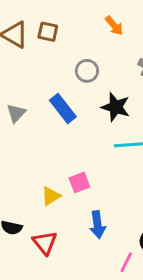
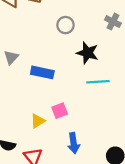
blue rectangle: (63, 109) -> (42, 72), moved, turned -40

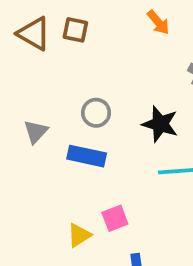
gray circle: (65, 25) -> (96, 113), moved

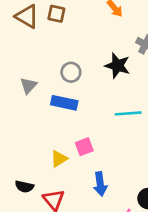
black star: (160, 124) -> (117, 66), moved

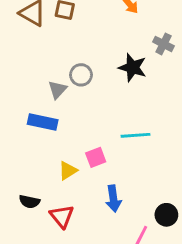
gray triangle: (28, 86) -> (57, 90), moved
blue rectangle: (64, 103) -> (43, 122), moved
cyan line: (128, 113) -> (135, 135), moved

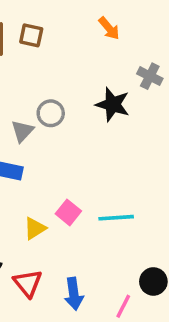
cyan line: (135, 135) -> (116, 218), moved
pink square: (96, 157) -> (68, 212), turned -30
blue arrow: (113, 199) -> (74, 294), moved

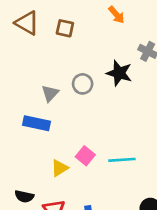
brown square: (31, 35) -> (65, 28), moved
gray circle: (51, 113) -> (83, 84), moved

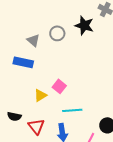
gray triangle: (50, 93) -> (33, 40), turned -32
cyan line: (122, 160) -> (72, 110), moved

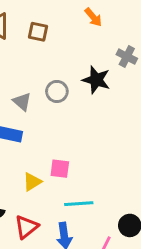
pink square: (59, 86) -> (60, 169), turned -32
red triangle: (36, 126) -> (26, 227), turned 30

